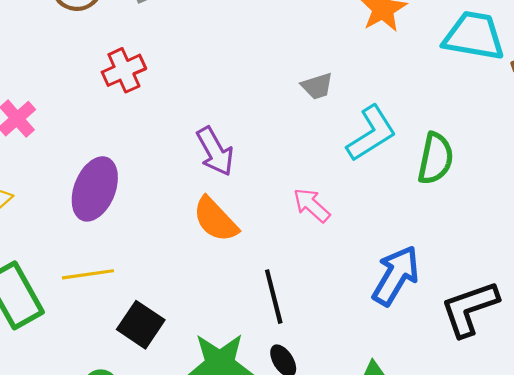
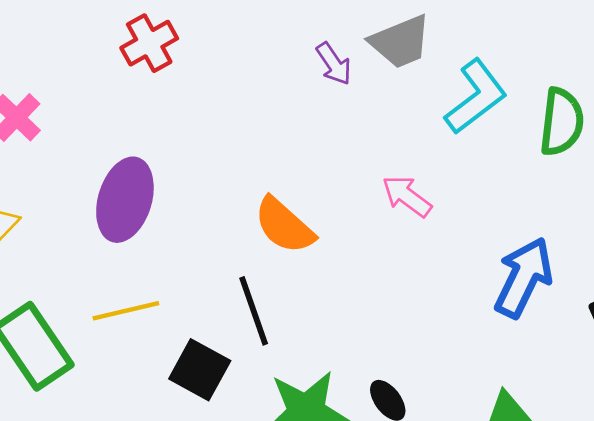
gray trapezoid: (317, 86) -> (400, 42), size x1.5
purple arrow: (215, 151) -> (334, 64), moved, size x0.7
black line: (274, 297) -> (254, 311), moved

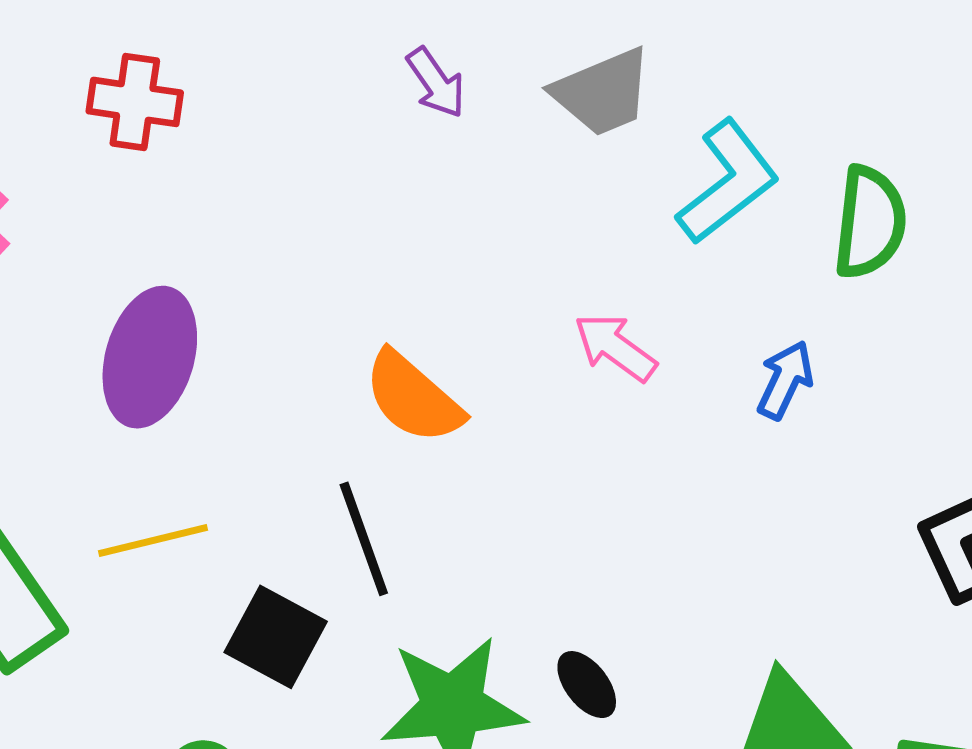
red cross: (149, 43) -> (135, 102), moved, turned 38
purple arrow: (334, 64) -> (436, 83), moved
blue arrow: (524, 277) -> (785, 380), moved, size x0.6

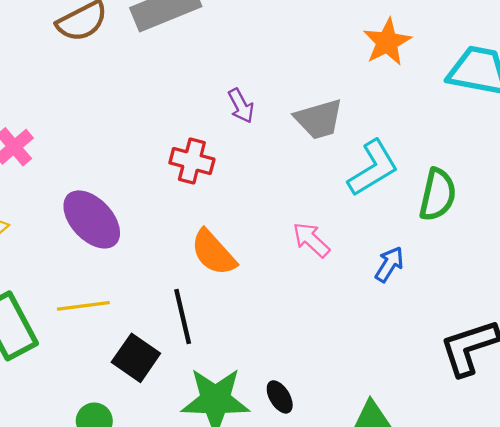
red cross: (135, 102) -> (192, 161), moved
purple ellipse: (150, 357) -> (92, 219), turned -66

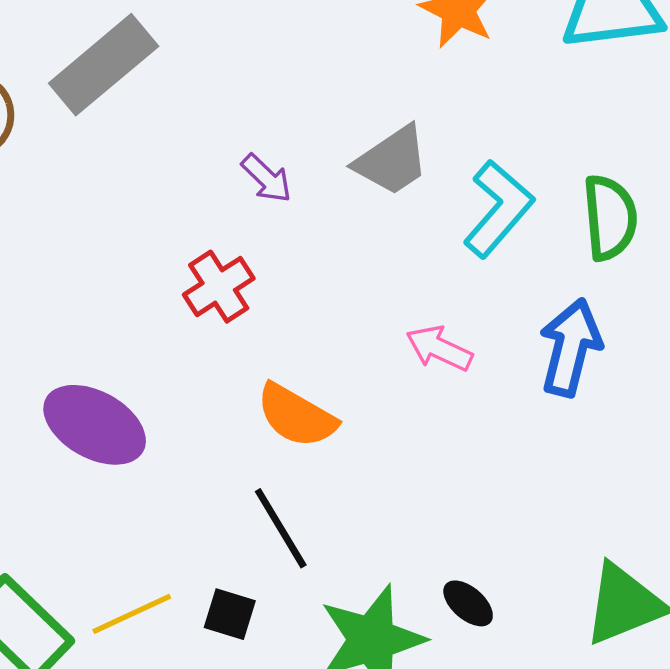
red cross: (192, 161) -> (219, 287), turned -30
blue arrow: (389, 264) -> (570, 347), size x1.6
yellow line: (83, 306) -> (132, 614), moved
black square: (136, 358) -> (230, 614), size x0.7

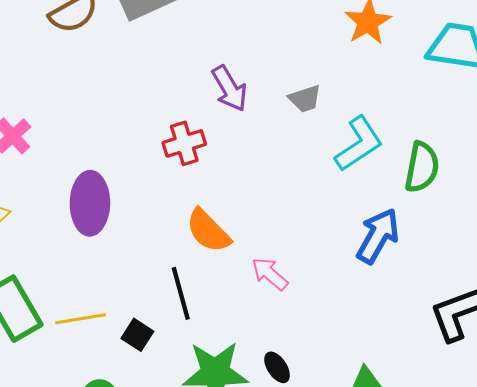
gray trapezoid: (392, 161) -> (305, 99), size x0.7
purple arrow: (267, 178) -> (230, 89), size x1.4
pink arrow: (439, 348) -> (270, 274), moved
purple ellipse: (95, 425) -> (90, 203), turned 46

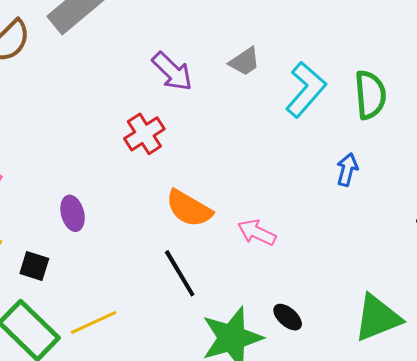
purple ellipse: (90, 203) -> (73, 213), size x0.6
blue arrow: (378, 236) -> (347, 170), size x0.6
black square: (137, 335) -> (34, 266), moved

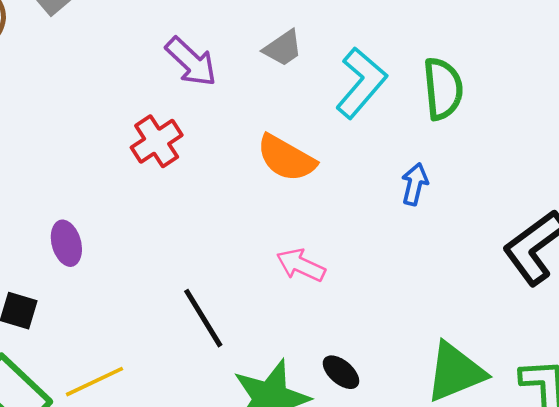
orange semicircle: (189, 208) -> (286, 158), moved

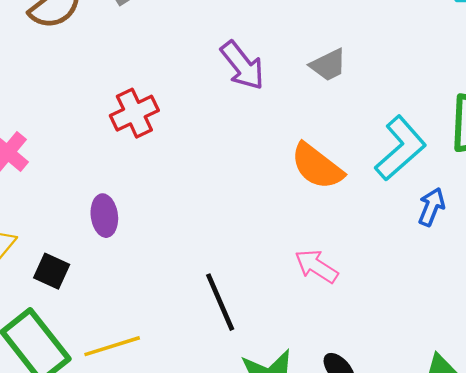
cyan L-shape: (361, 83) -> (400, 148), moved
red cross: (157, 141) -> (134, 113), moved

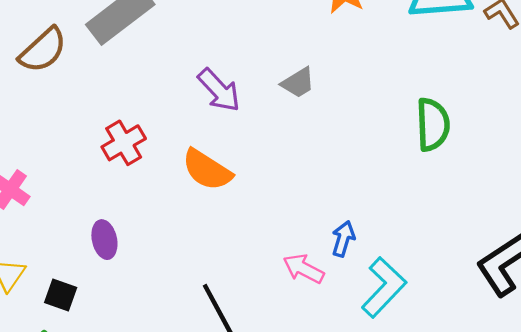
cyan L-shape: (400, 148) -> (384, 287), moved
orange semicircle: (317, 166) -> (207, 170), moved
blue arrow: (431, 207) -> (343, 239), moved

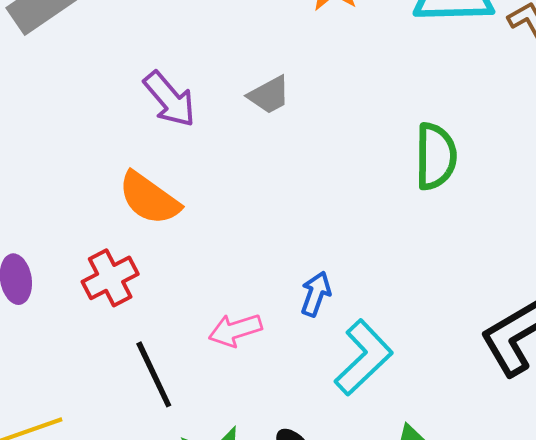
red cross: (124, 143) -> (110, 278), moved
pink arrow: (304, 269) -> (235, 330), moved, turned -48

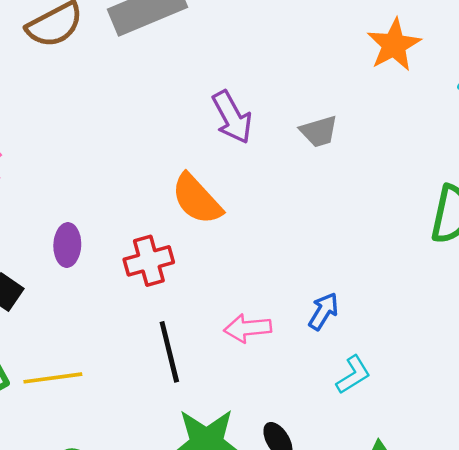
cyan L-shape: (363, 357) -> (353, 375), size x0.6

